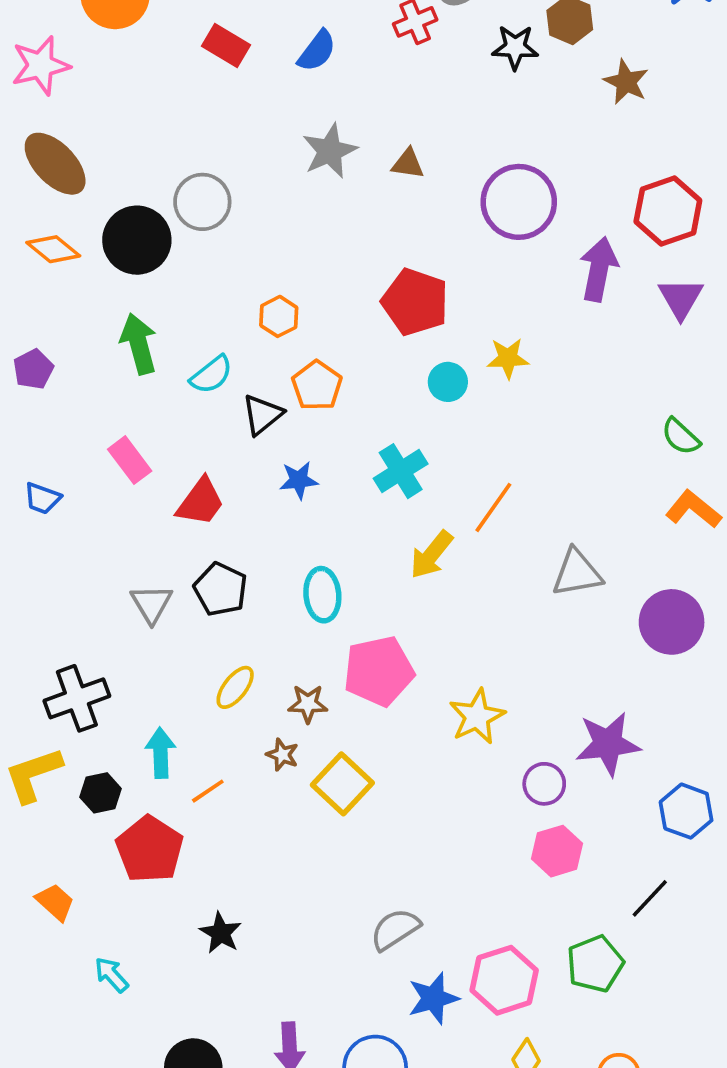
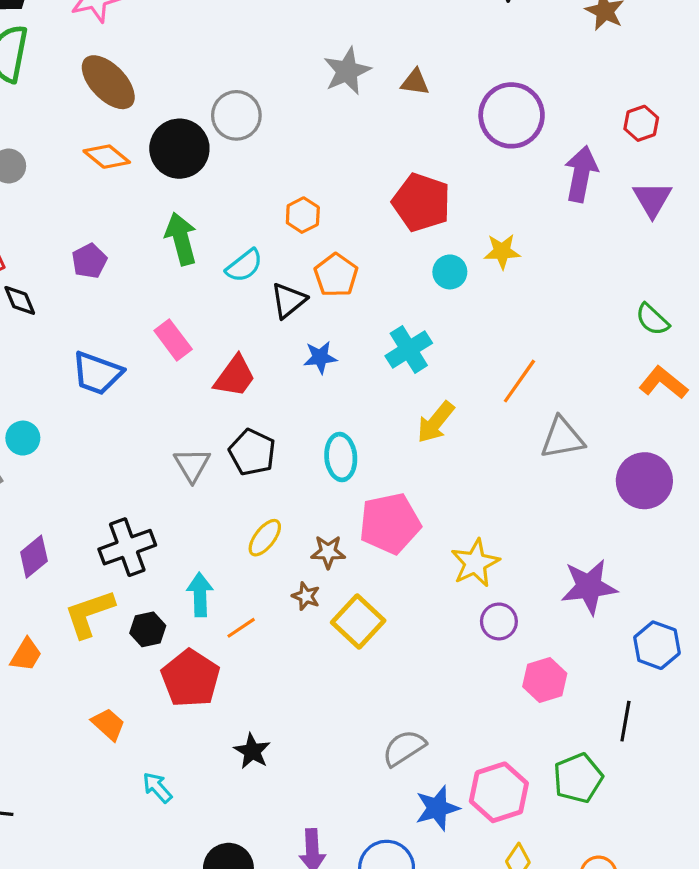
red hexagon: (668, 211) -> (641, 123), size x0.6
blue trapezoid: (42, 498) -> (97, 373), size x1.6
orange line: (493, 507) -> (519, 381), moved
purple circle: (544, 784) -> (499, 621), moved
black line: (650, 898) -> (625, 721), turned -33

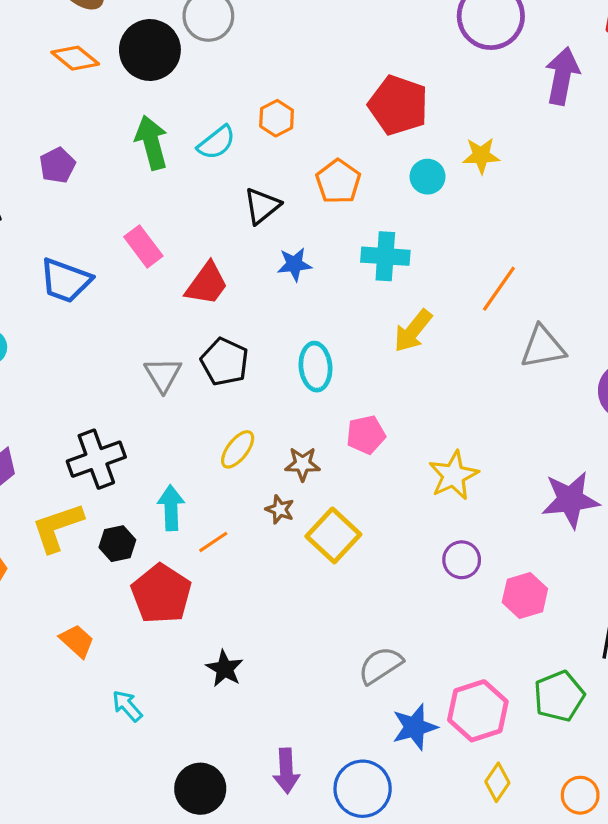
cyan semicircle: (244, 266) -> (216, 143), moved
orange pentagon: (336, 275) -> (338, 182), moved
cyan cross: (409, 349) -> (385, 256), turned 36
pink pentagon: (390, 523) -> (366, 435), size x0.6
purple circle: (499, 621) -> (462, 560), moved

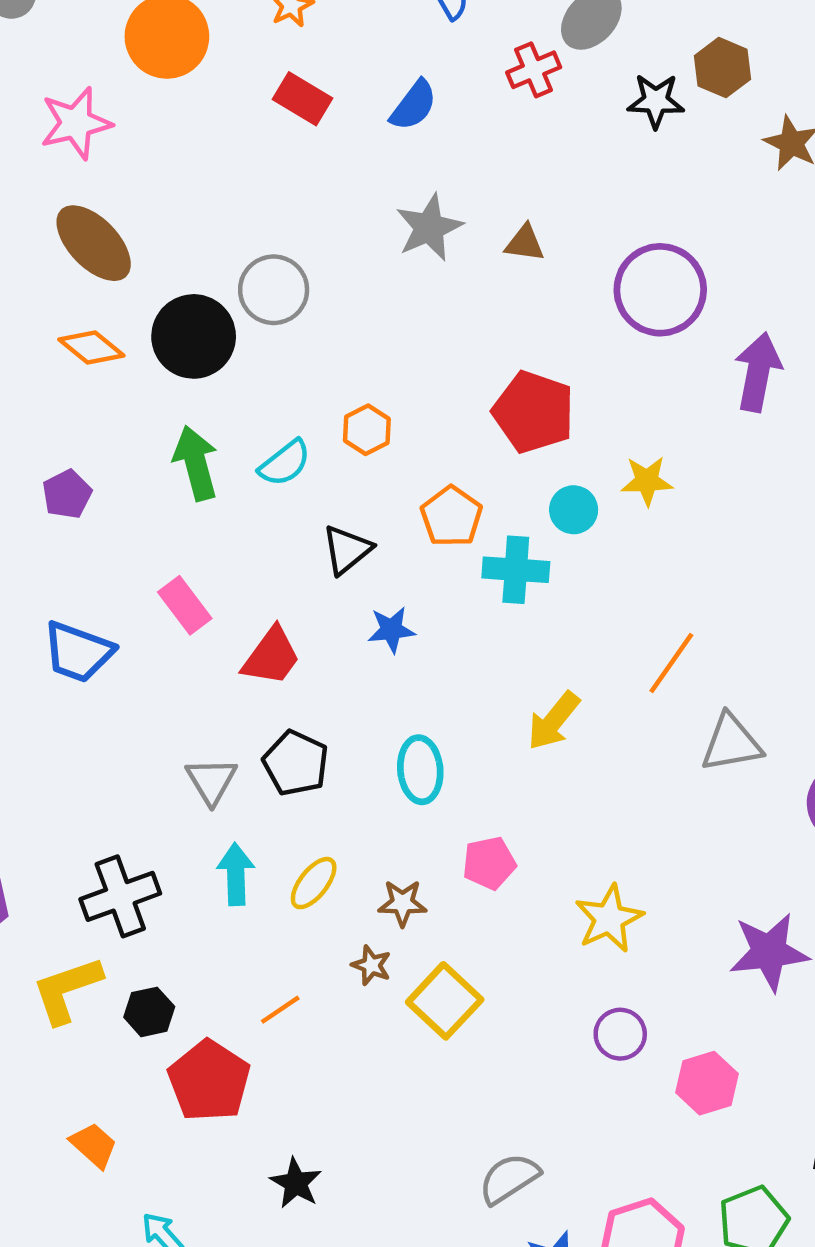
cyan cross: (385, 256) -> (516, 570), moved
cyan arrow: (171, 508) -> (236, 874), moved

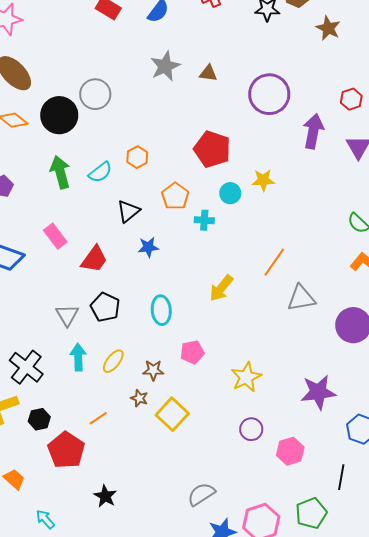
cyan cross: (516, 570) -> (204, 220), size x0.7
black cross: (120, 896) -> (26, 367), turned -32

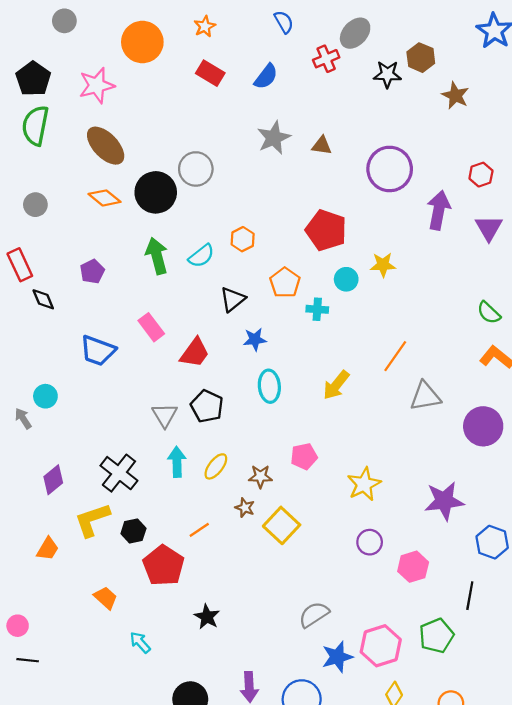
cyan ellipse: (161, 310) -> (269, 386), moved

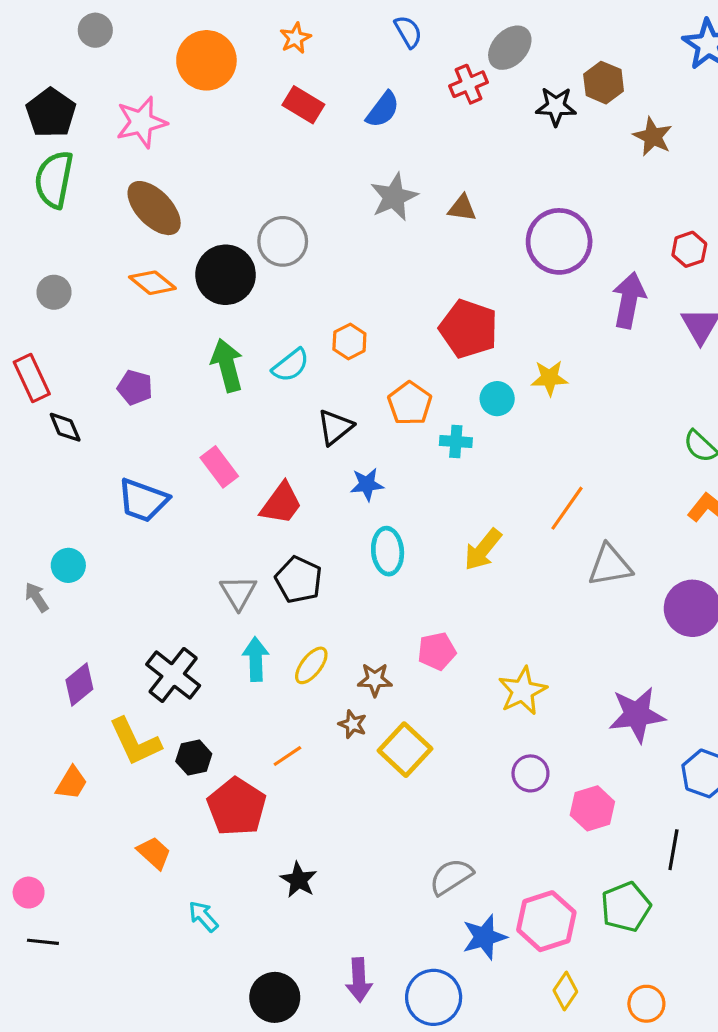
purple pentagon: (92, 271) -> (135, 388), turned -30
yellow L-shape: (92, 520) -> (135, 742), turned -96

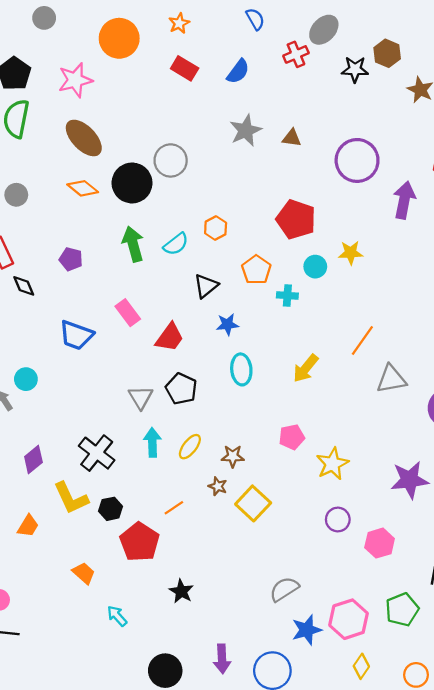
pink pentagon: (437, 651) -> (292, 437), moved

